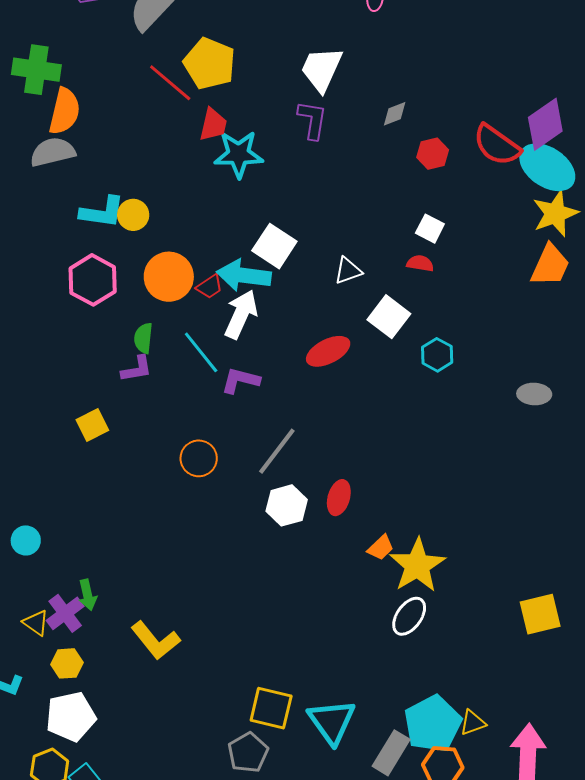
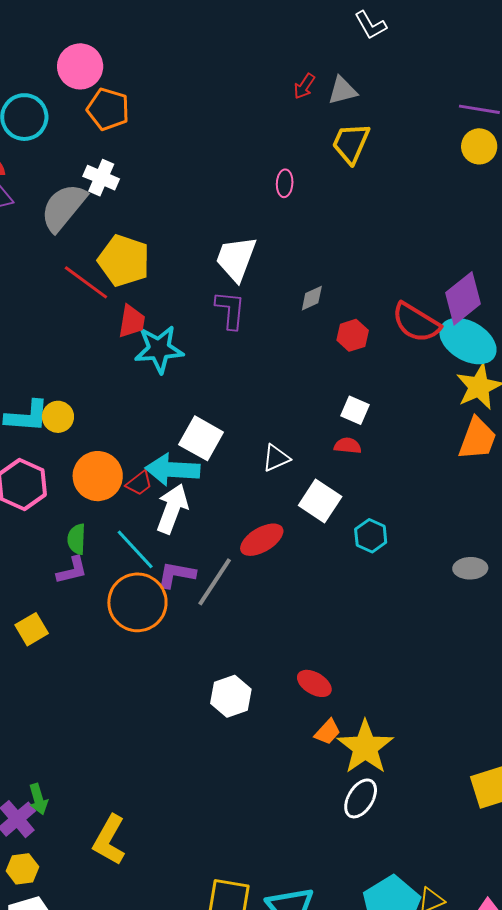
gray line: (277, 451) -> (215, 582), moved
orange circle: (199, 458) -> (137, 602), moved, size x1.6
red ellipse: (339, 498) -> (314, 683), moved, turned -72
yellow L-shape: (156, 640) -> (109, 840), turned 72

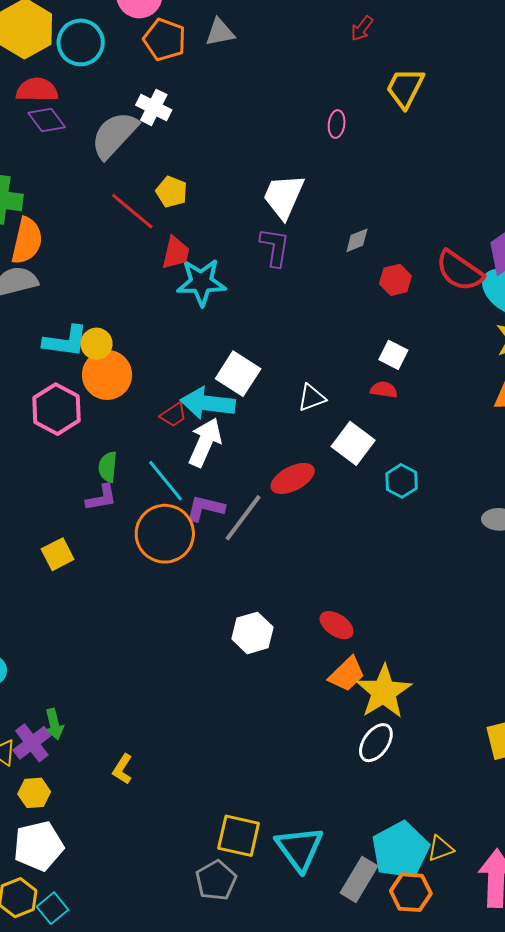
gray triangle: (342, 91) -> (220, 32), moved
yellow pentagon: (124, 261) -> (172, 192), size x0.6
orange circle: (98, 476) -> (107, 375), moved
orange trapezoid: (328, 732) -> (347, 674), size x1.4
yellow L-shape: (109, 840) -> (123, 769), size x0.6

